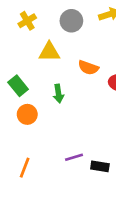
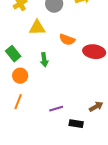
black rectangle: (100, 166) -> (76, 124), moved
orange line: (25, 168) -> (18, 102), moved

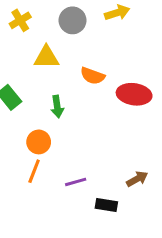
orange circle: (20, 76) -> (39, 142), moved
orange line: (18, 102) -> (34, 171), moved

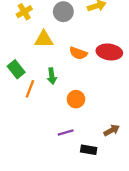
red ellipse: (134, 94) -> (109, 52), moved
orange circle: (39, 142) -> (76, 99), moved
orange line: (34, 171) -> (30, 89), moved

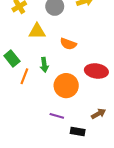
red ellipse: (109, 52) -> (96, 71), moved
orange circle: (76, 99) -> (66, 86), size x1.5
purple line: (66, 133) -> (57, 116), turned 32

